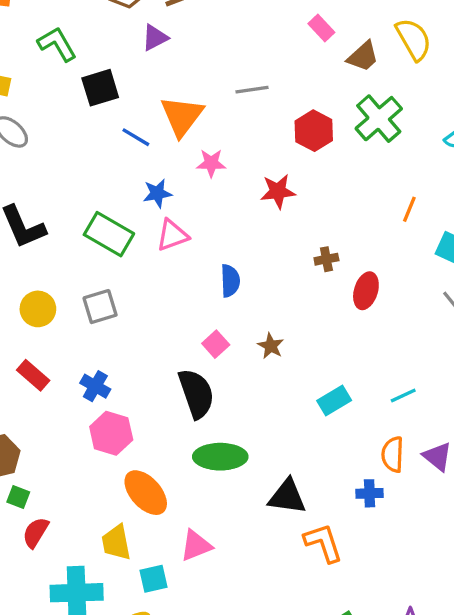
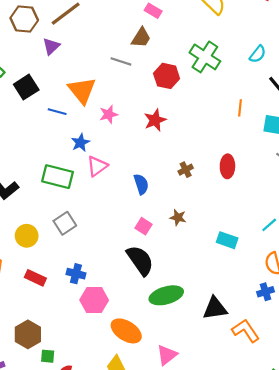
brown trapezoid: (363, 56) -> (141, 38), moved
gray line: (252, 90) -> (121, 61), turned 42
brown cross: (326, 259) -> (186, 170), moved
cyan rectangle: (334, 400) -> (227, 240), turned 66

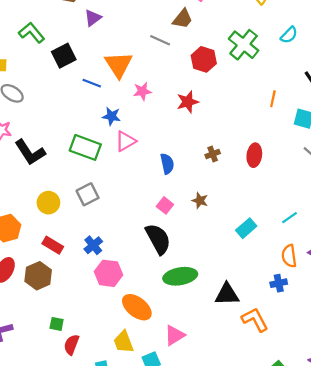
cyan semicircle: (258, 54) -> (289, 35), moved
blue star: (80, 143) -> (111, 116), turned 30
cyan rectangle: (227, 240) -> (246, 228), turned -66
blue cross: (76, 274) -> (93, 245), turned 30
brown hexagon: (28, 334) -> (38, 276), moved

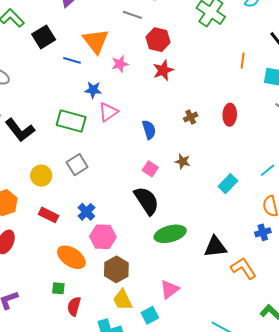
red hexagon: (204, 59) -> (158, 40), moved
brown hexagon: (38, 276) -> (116, 269), moved
orange ellipse: (137, 307) -> (71, 257), moved

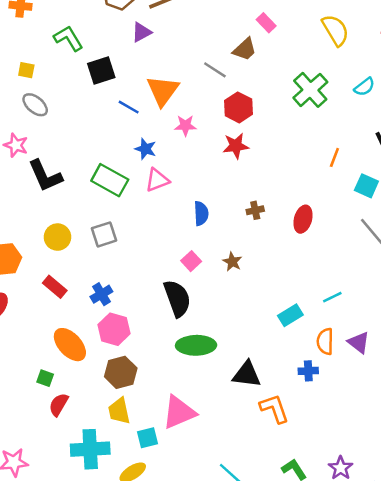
cyan rectangle: (228, 184) -> (290, 315), moved
pink triangle: (170, 289) -> (179, 412), size x1.4

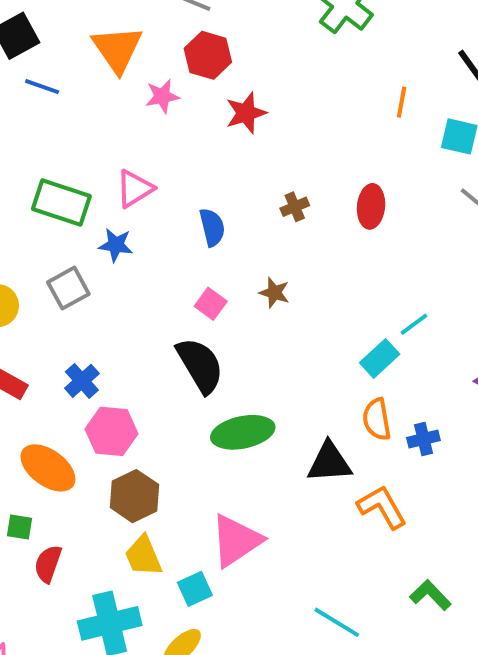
blue line: (129, 107) -> (42, 87), moved
red hexagon: (239, 107) -> (208, 55), moved
blue star: (145, 149) -> (116, 245), moved
cyan line: (332, 297) -> (414, 324), moved
orange semicircle: (325, 341) -> (377, 419), moved

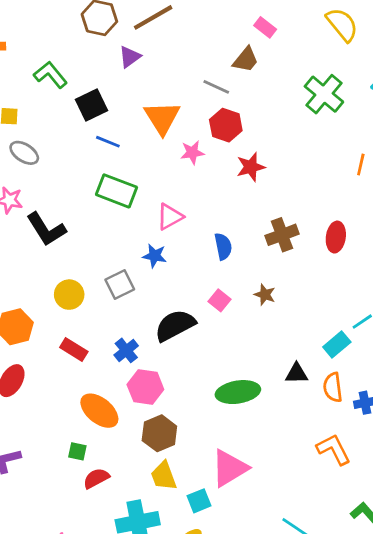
green rectangle: (61, 202) -> (117, 191), moved
brown cross: (295, 207) -> (282, 235), size x1.6
black semicircle: (200, 365) -> (175, 325), moved, turned -90
black triangle: (329, 462) -> (296, 373), moved, size x0.7
red semicircle: (48, 564) -> (96, 478), turned 40

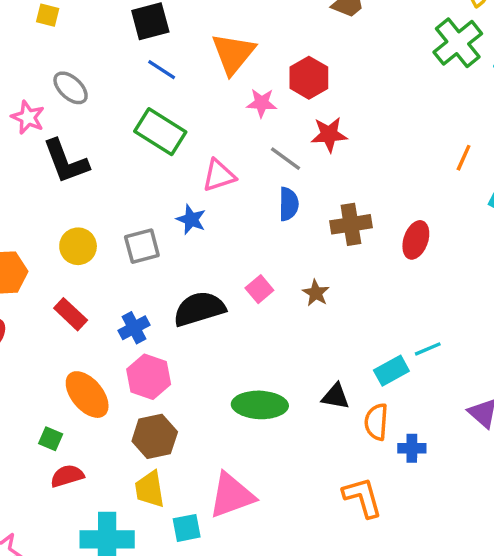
gray line: (216, 87) -> (286, 159), moved
green cross: (324, 94) -> (458, 43), moved
gray ellipse: (24, 153) -> (71, 88), moved
blue semicircle: (223, 246) -> (289, 204), moved

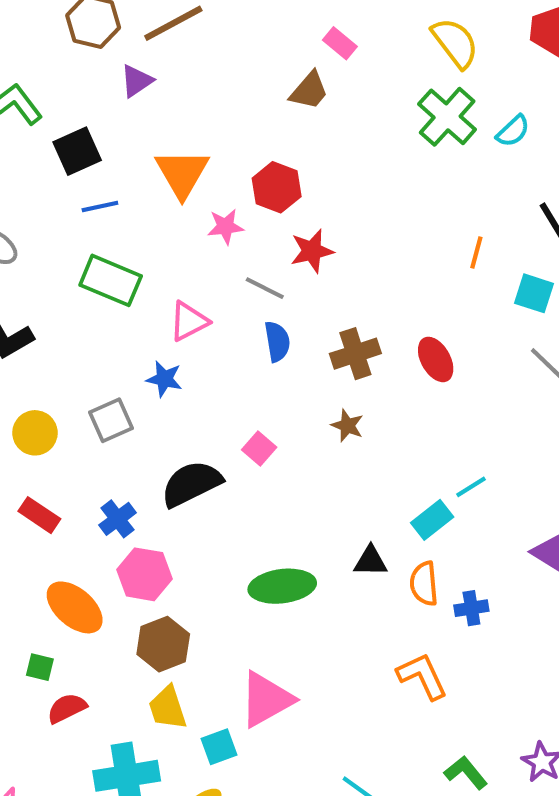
blue line: (162, 70) -> (100, 206), turned -36
red ellipse: (416, 240) -> (436, 359), turned -39
brown star: (316, 293) -> (347, 426), moved

